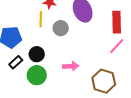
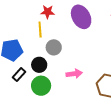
gray circle: (61, 28) -> (54, 47), moved

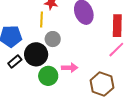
black circle: (39, 65) -> (36, 54), size x1.5
green circle: (41, 86) -> (48, 76), moved

